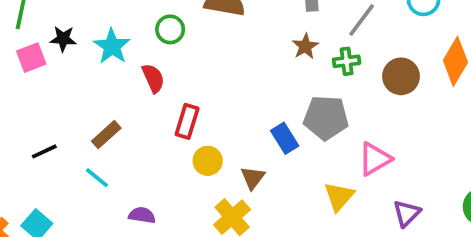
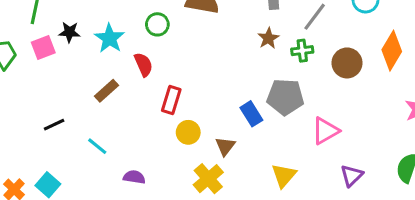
brown rectangle: (106, 135) -> (106, 91), moved
yellow triangle: (339, 196) -> (284, 175), moved

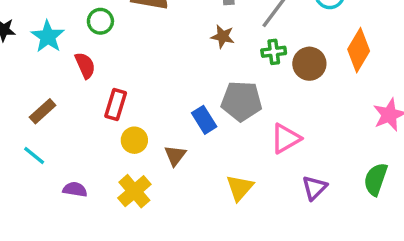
brown star: (268, 38) -> (223, 37), turned -30
green cross: (302, 51) -> (274, 52), moved
brown rectangle: (106, 91) -> (43, 111), moved
yellow cross: (208, 179) -> (134, 191), moved

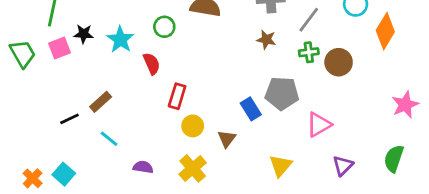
orange diamond: (359, 50) -> (385, 31), moved
brown rectangle: (43, 111) -> (101, 102), moved

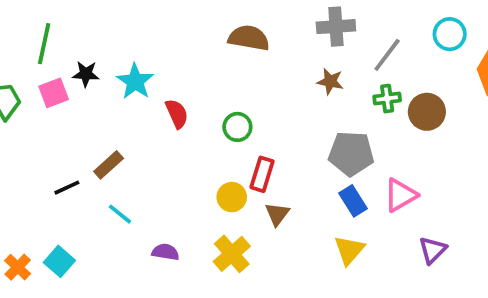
green circle: (164, 27) -> (237, 127), moved
red rectangle: (177, 96) -> (262, 174), moved
blue rectangle: (251, 109) -> (353, 201), moved

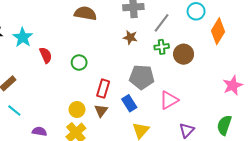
red rectangle: (262, 174) -> (103, 89), moved
yellow circle: (232, 197) -> (77, 109), moved
blue rectangle: (353, 201) -> (129, 103), moved

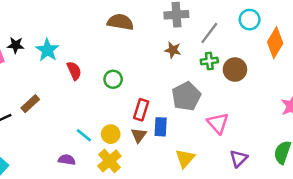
gray pentagon: (142, 77) -> (186, 96), turned -30
pink triangle: (169, 100) -> (218, 123), turned -42
blue rectangle: (129, 103) -> (161, 127), moved, turned 35
cyan line: (14, 111) -> (84, 135), moved

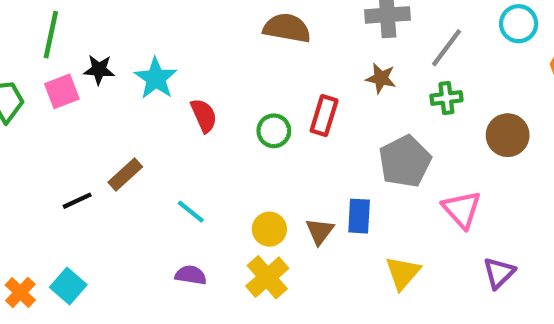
brown circle: (235, 70) -> (508, 135), moved
red rectangle: (141, 110) -> (324, 115), moved
cyan line: (84, 135) -> (191, 212), moved

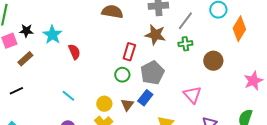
brown star: (381, 78) -> (155, 35), size x1.5
green circle: (274, 131) -> (122, 75), moved
gray pentagon: (405, 161) -> (152, 73), moved
brown rectangle: (125, 175) -> (25, 59), moved
blue rectangle: (359, 216) -> (145, 98), turned 35

